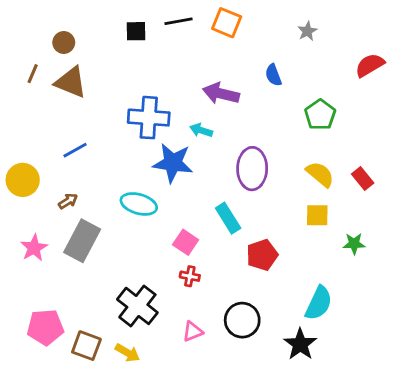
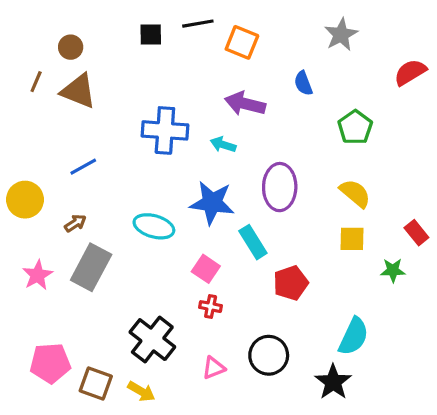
orange square: (227, 23) -> (242, 42), moved
gray star: (307, 31) -> (341, 35), size x1.5
blue star: (173, 163) -> (212, 203), moved
red rectangle: (363, 178) -> (416, 233), moved

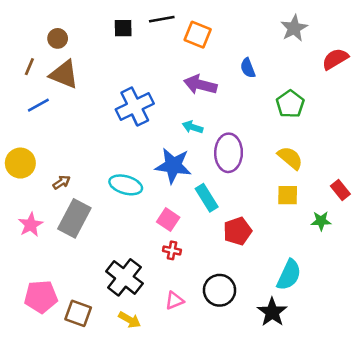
gray star: (341, 35) -> (294, 28), moved
blue cross: (165, 130) -> (135, 107), turned -30
cyan arrow: (223, 145) -> (193, 127), moved
blue line: (83, 167) -> (38, 105), moved
yellow arrow: (141, 391) -> (130, 320), moved

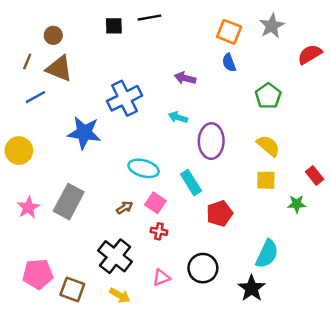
orange square: (198, 35) -> (229, 32), moved
purple arrow: (200, 85) -> (185, 78), size x0.7
blue star: (173, 166) -> (84, 133), moved
brown arrow: (61, 182) -> (125, 208), moved
cyan ellipse: (126, 185) -> (144, 168), moved

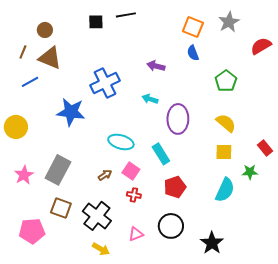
red pentagon: (220, 213) -> (175, 187), moved
cyan semicircle: (267, 254) -> (225, 190), moved
brown square: (72, 289) -> (61, 208), moved

